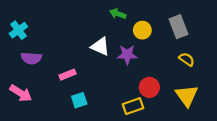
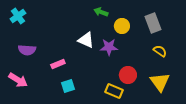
cyan cross: (18, 30) -> (18, 16), moved
yellow rectangle: (133, 106) -> (114, 91), turned 42

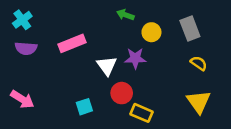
white triangle: (86, 40) -> (107, 66), moved, turned 30
purple semicircle: (27, 50) -> (26, 48), moved
pink rectangle: (58, 64) -> (72, 43), moved, size x1.5
red circle: (128, 75) -> (122, 93), moved

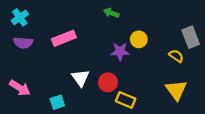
gray rectangle: (190, 28) -> (191, 37), moved
yellow circle: (151, 32) -> (139, 39), moved
white triangle: (107, 66) -> (80, 78), moved
cyan square: (84, 107) -> (57, 102), moved

